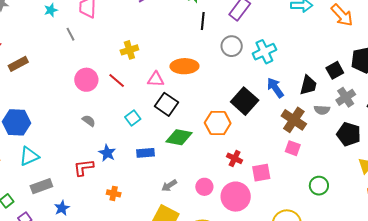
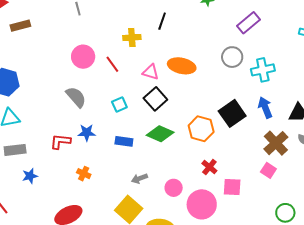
black line: (203, 21) -> (162, 21), moved
gray semicircle: (89, 121) -> (76, 97), size x1.6
blue star: (107, 153) -> (87, 133), turned 30

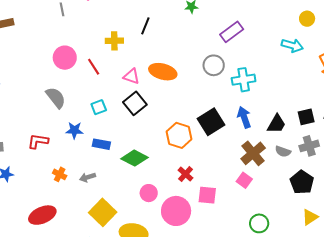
blue star: (87, 133) -> (74, 130), moved
green diamond: (160, 134) -> (135, 158), moved
gray arrow: (139, 179) -> (88, 177), moved

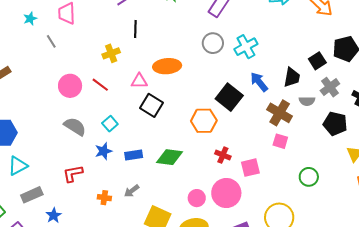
cyan square: (99, 107) -> (110, 124), moved
pink circle: (149, 193) -> (197, 198), moved

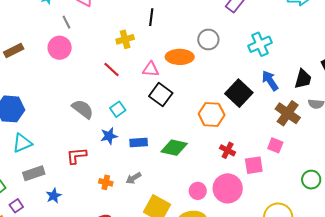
gray circle: (213, 43) -> (208, 39), moved
pink circle: (70, 86) -> (60, 48), moved
pink square: (280, 141) -> (275, 145), moved

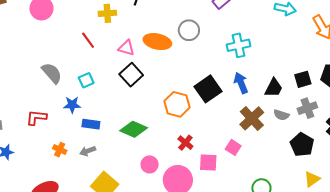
blue rectangle: (139, 143) -> (91, 124), moved
pink circle: (198, 191) -> (150, 164), moved

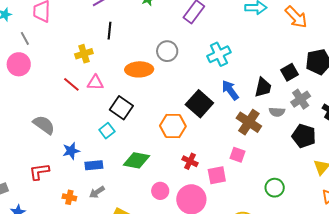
pink triangle: (126, 48) -> (95, 83), moved
cyan square: (86, 80) -> (107, 131), moved

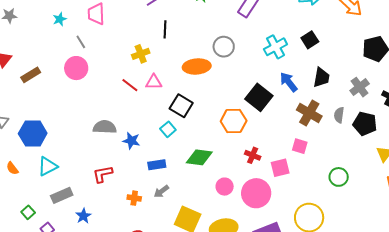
black square: (289, 72) -> (310, 40), moved
gray semicircle: (277, 112) -> (339, 115), moved, turned 98
gray semicircle: (44, 125) -> (105, 127), turned -30
blue star: (71, 151) -> (131, 141), moved, turned 30

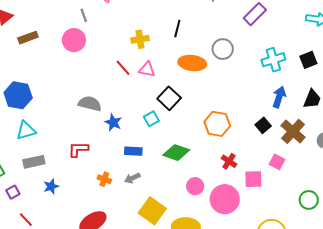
black line: (165, 29) -> (177, 29), moved
blue arrow: (289, 82) -> (279, 97), turned 45
black square: (259, 97) -> (263, 125), moved, size x0.6

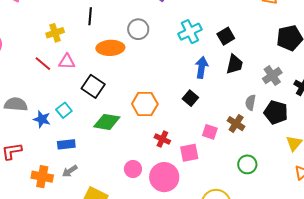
black square: (308, 60) -> (226, 36), moved
cyan square: (151, 119) -> (64, 110), moved
brown cross: (293, 131) -> (236, 124), moved, size x0.7
green diamond: (176, 153) -> (107, 122), moved
orange cross: (104, 179) -> (42, 177), size x1.5

